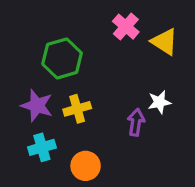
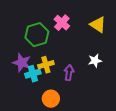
pink cross: (126, 27) -> (62, 23), moved
purple arrow: (136, 122) -> (69, 73), moved
cyan cross: (42, 147) -> (33, 74), moved

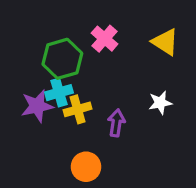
purple star: (22, 63) -> (37, 106), turned -30
cyan cross: (33, 74) -> (59, 93), moved

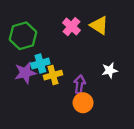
yellow triangle: (165, 42) -> (99, 25), moved
green hexagon: (62, 59) -> (23, 36), moved
orange circle: (86, 167) -> (83, 103), moved

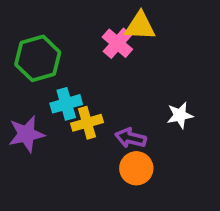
yellow triangle: (99, 25) -> (140, 26), moved, turned -30
purple star: (25, 73) -> (26, 134), moved
purple arrow: (80, 84) -> (131, 138), turned -84

